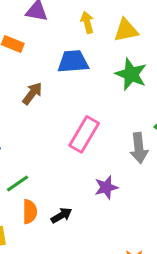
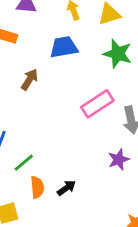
pink rectangle: (84, 134) -> (97, 104), moved, turned 32
purple star: (106, 187) -> (119, 160), moved

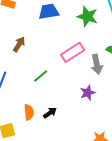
brown arrow: (29, 80) -> (19, 44), moved
green line: (24, 163) -> (41, 76), moved

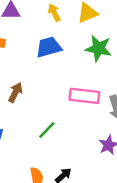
pink rectangle: (73, 52) -> (84, 96), turned 45

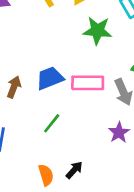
blue trapezoid: (49, 47) -> (50, 78), moved

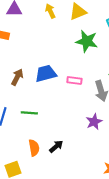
pink rectangle: (88, 83) -> (74, 81), size x0.6
green line: (52, 123) -> (29, 113), moved, turned 49

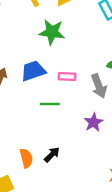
green star: (87, 41) -> (52, 32), moved
green line: (29, 113) -> (50, 104), moved

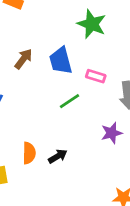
blue trapezoid: (33, 71) -> (61, 61), turned -100
green line: (50, 104) -> (69, 101), turned -48

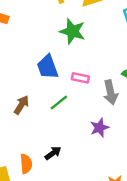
brown arrow: (23, 59) -> (21, 105), moved
orange semicircle: (29, 153) -> (26, 164), moved

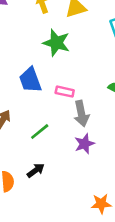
gray arrow: (111, 92) -> (81, 114), moved
green line: (59, 103) -> (40, 132), moved

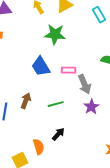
green line: (40, 132) -> (56, 104), turned 35

